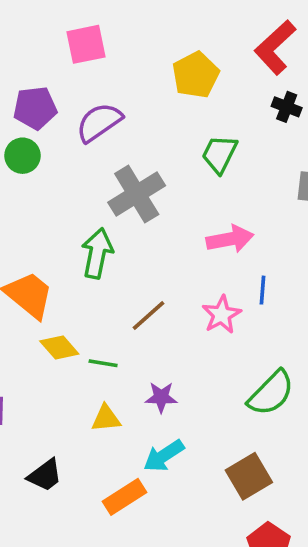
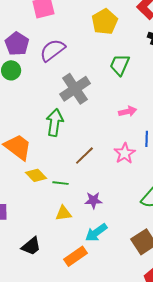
purple pentagon: (35, 108) -> (17, 44), turned -30
pink arrow: (230, 239) -> (128, 111), size x0.7

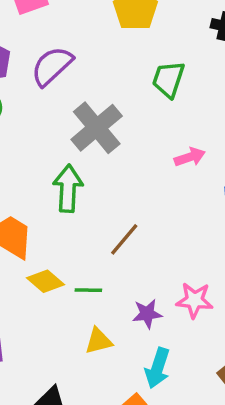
pink star: (125, 153) -> (195, 300), moved, turned -30
cyan arrow: (96, 233) -> (158, 368), turned -30

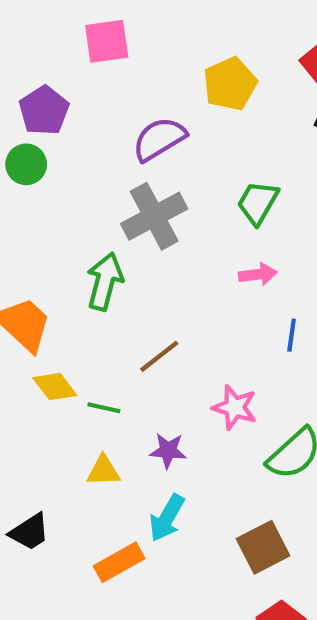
purple semicircle: (52, 66) -> (159, 139), moved
green trapezoid: (168, 79) -> (258, 203), moved
pink star: (195, 300) -> (235, 407), moved

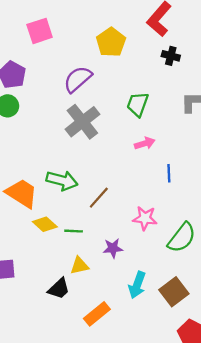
green arrow: (105, 281) -> (62, 180), moved, turned 100
cyan arrow: (167, 518) -> (137, 285), moved
black trapezoid: (29, 532) -> (59, 289), moved

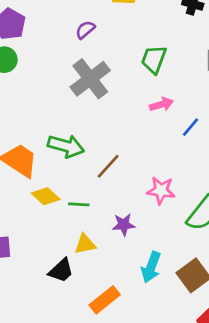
purple semicircle: (78, 79) -> (85, 30), size x0.6
blue line: (169, 173) -> (190, 127), moved, turned 42

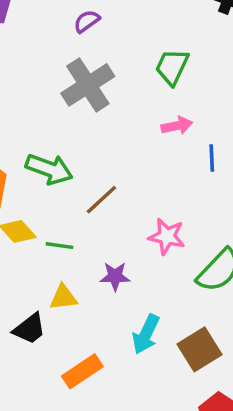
blue line: (190, 127) -> (212, 158), turned -48

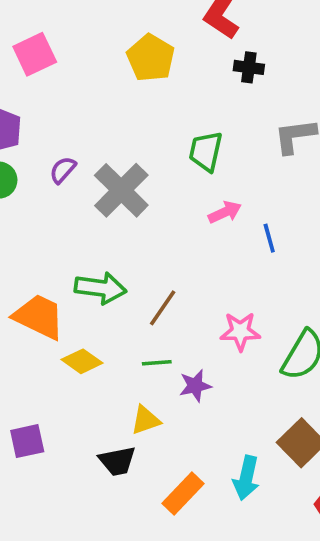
purple semicircle: (87, 21) -> (63, 170), moved
green line: (59, 246) -> (157, 363), moved
black trapezoid: (30, 329) -> (117, 461), turned 39
cyan arrow: (146, 334) -> (246, 478), moved

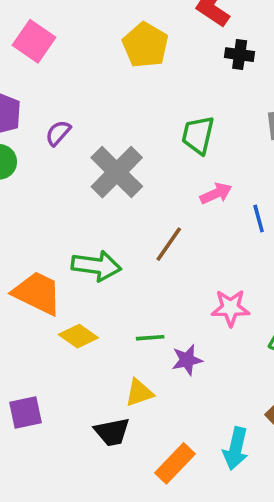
pink square: (35, 54) -> (34, 41), turned -30
purple semicircle: (63, 170) -> (58, 133), moved
brown line: (163, 308) -> (169, 244), moved

